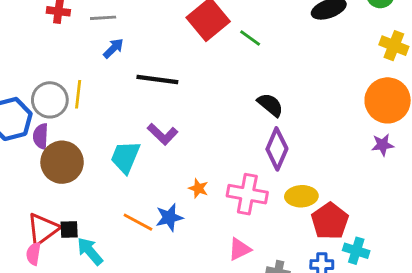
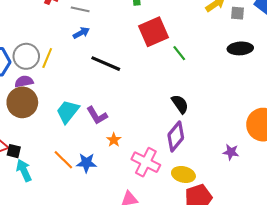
purple L-shape: (163, 134) -> (97, 115), moved
purple semicircle: (41, 136) -> (24, 81), moved, turned 60
purple star: (383, 145) -> (231, 152), moved
orange star: (198, 188) -> (114, 140), moved

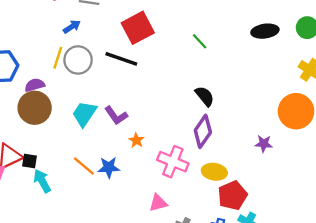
red square: (153, 32) -> (138, 28), moved
blue arrow: (81, 33) -> (72, 27), moved
gray circle: (26, 56) -> (78, 60), moved

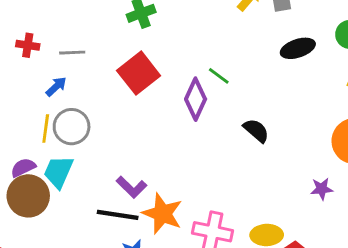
black line: (121, 59) -> (118, 215), moved
black semicircle: (205, 96) -> (256, 130), moved
cyan trapezoid: (84, 114) -> (58, 172), moved
purple diamond: (203, 131) -> (196, 99), moved
orange star: (136, 140) -> (162, 214), size x2.0

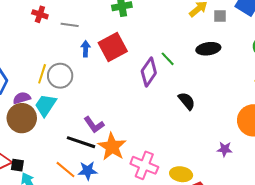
black ellipse: (298, 48) -> (208, 49), moved
blue arrow: (56, 87) -> (86, 49), moved, turned -56

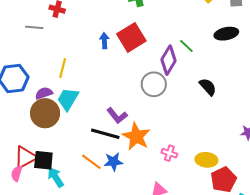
gray line: (70, 25) -> (34, 27), moved
gray circle: (60, 76) -> (154, 84), moved
black square: (17, 165) -> (43, 160), size x1.5
pink cross: (144, 165) -> (169, 153), size x0.6

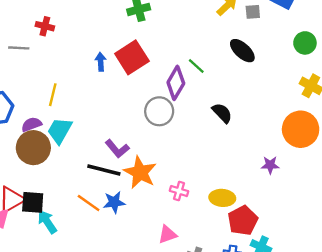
black ellipse: (226, 34) -> (242, 51), turned 55

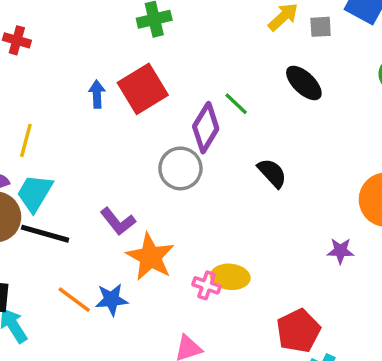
black line: (104, 170) -> (45, 234), moved
yellow ellipse: (222, 198) -> (230, 277), moved

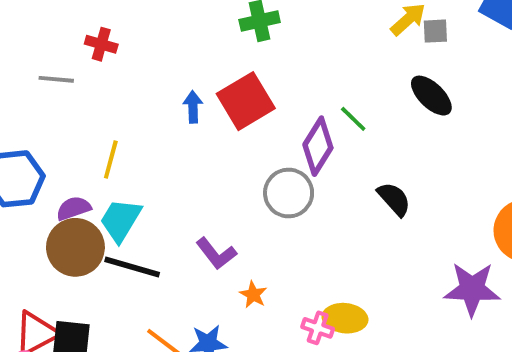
gray square: (321, 27) -> (435, 31), moved
purple star: (340, 251) -> (472, 289), size x1.8
orange star: (150, 257) -> (253, 295), size x0.5

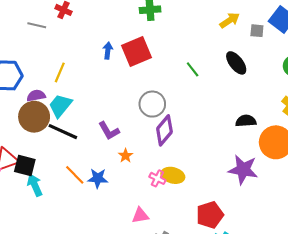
gray square: (435, 31) -> (257, 31), moved
purple diamond: (318, 146) -> (164, 130), moved
black semicircle: (394, 199) -> (246, 121), moved, turned -60

